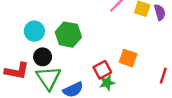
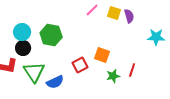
black circle: (43, 57) -> (23, 48), moved
green star: (107, 83) -> (113, 76), moved

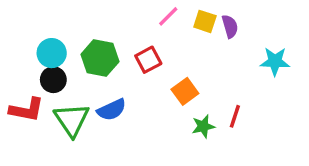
orange square: (102, 55) -> (185, 91), turned 35
red square: (80, 65) -> (148, 60), moved
blue semicircle: (55, 82) -> (112, 110), moved

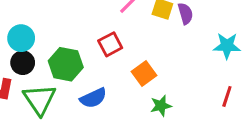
green hexagon: (100, 58) -> (66, 64), moved
blue semicircle: (112, 110) -> (93, 98), moved
red line: (235, 116) -> (227, 96), moved

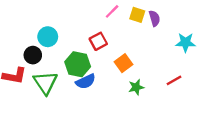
cyan circle: (21, 38) -> (48, 37), moved
green hexagon: (66, 64) -> (78, 64), moved
red line: (227, 96) -> (174, 80), moved, turned 42

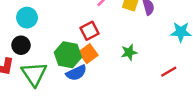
cyan circle: (48, 37) -> (27, 18), moved
orange square: (123, 63) -> (88, 54), moved
green star: (136, 87) -> (129, 52), moved

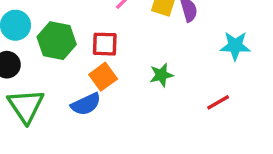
red square: (89, 31) -> (105, 44), turned 30
green hexagon: (68, 55) -> (57, 41), moved

